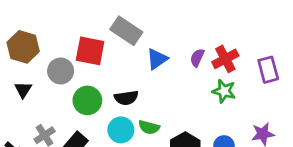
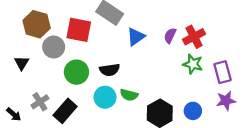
brown hexagon: (23, 47) -> (37, 24), moved
purple rectangle: (268, 70) -> (223, 72), moved

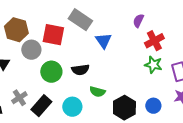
purple semicircle: (170, 36) -> (138, 21), moved
blue triangle: (136, 37) -> (103, 41), turned -30
cyan circle: (105, 97) -> (72, 107), moved

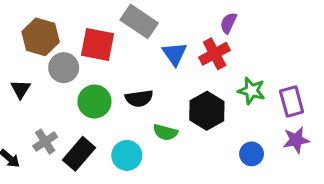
red cross: (154, 41) -> (215, 54), moved
black hexagon: (124, 108) -> (207, 111), moved

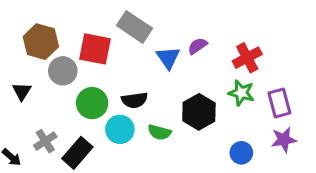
purple semicircle: (228, 23) -> (197, 46), moved, turned 30
red cross: (215, 54) -> (247, 58), moved
cyan circle: (127, 155) -> (120, 129), moved

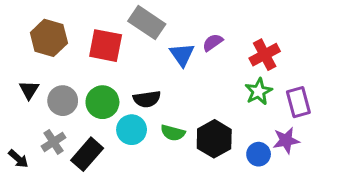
gray circle: (63, 71) -> (63, 101), moved
green star: (241, 93) -> (259, 91), turned 30
black hexagon: (199, 112) -> (214, 139), moved
purple star: (284, 140) -> (286, 140), moved

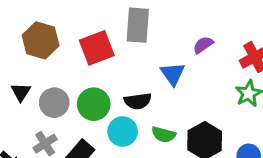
gray rectangle: (147, 23) -> (138, 25), turned 60
red square: (106, 46) -> (97, 48), turned -32
blue triangle: (182, 55) -> (173, 74), moved

